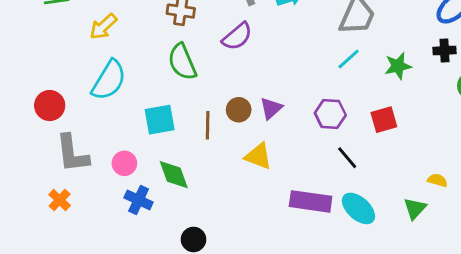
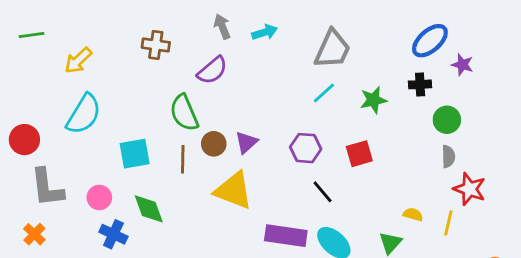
green semicircle: (182, 62) -> (184, 113), moved
yellow triangle: (258, 156) -> (234, 190), size x1.4

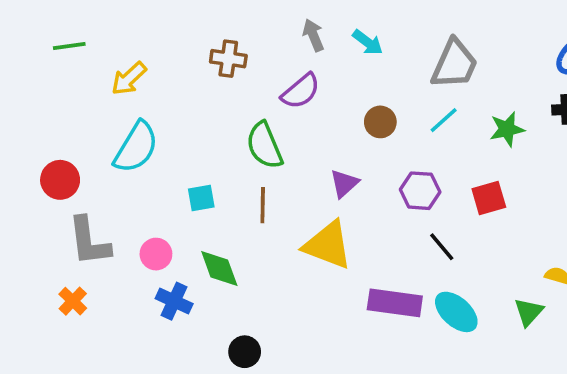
cyan arrow: (265, 32) -> (368, 42), turned 55
brown circle: (214, 144) -> (380, 122), moved
cyan square: (135, 154) -> (201, 198), size x0.7

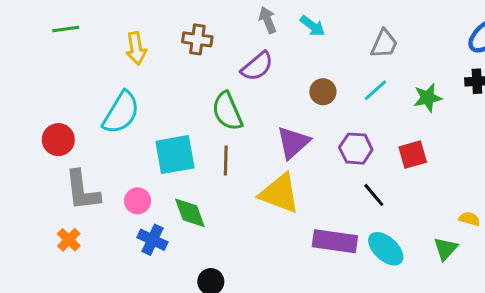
gray trapezoid: (454, 64) -> (384, 44), size x0.7
yellow arrow: (129, 79) -> (136, 48), moved, turned -56
purple triangle: (344, 183) -> (293, 143), size x1.4
cyan square: (201, 198) -> (175, 155), size x1.8

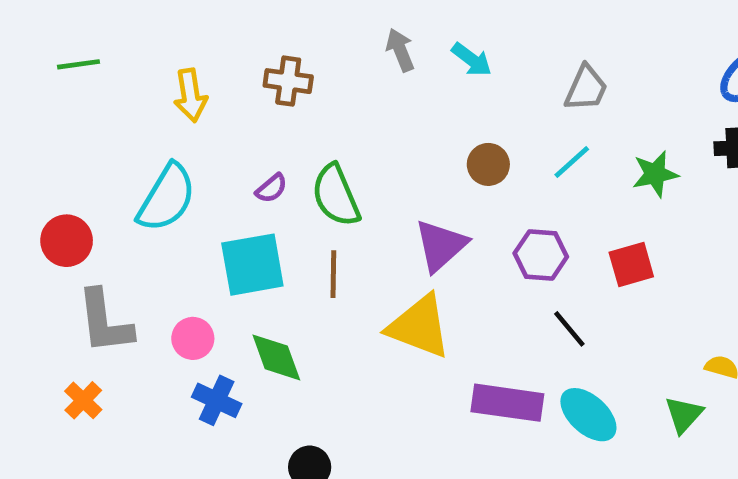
purple semicircle: (257, 66) -> (271, 188), moved, size x0.6

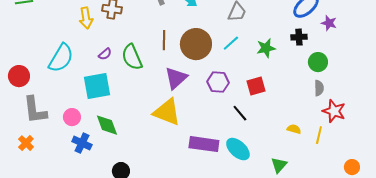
yellow arrow: (190, 95) -> (86, 18), moved
brown circle: (488, 164) -> (196, 44), size x1.8
brown line: (333, 274) -> (164, 40), moved
black line: (569, 329) -> (240, 113), moved
green triangle: (684, 415) -> (279, 165), moved

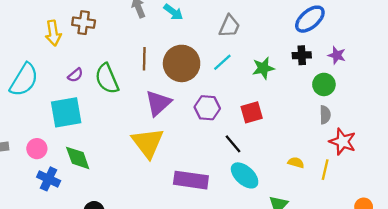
purple star: (329, 23) -> (337, 55), moved
yellow triangle: (167, 112) -> (148, 143), turned 32
cyan ellipse: (238, 149) -> (245, 175), moved

